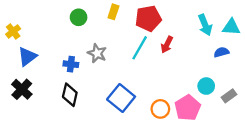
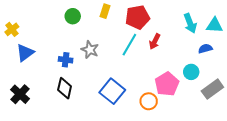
cyan circle: (206, 86) -> (191, 72), moved
black cross: (22, 89) -> (20, 94), moved
gray rectangle: (229, 96) -> (212, 89), size x1.5
pink pentagon: (188, 108) -> (167, 84), moved

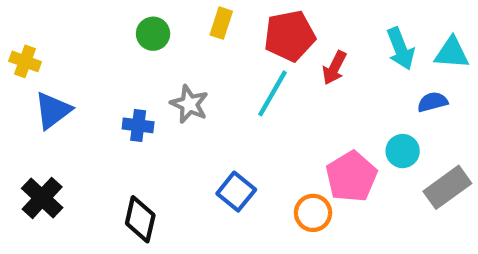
yellow cross: (12, 29) -> (25, 61), turned -32
red arrow: (155, 42) -> (334, 68), moved
black diamond: (65, 88) -> (140, 219), moved
blue square: (112, 91) -> (236, 192), size x0.7

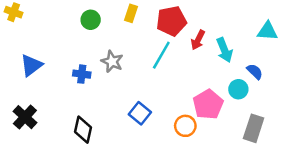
cyan arrow: (400, 49) -> (224, 50), moved
yellow cross: (25, 61) -> (14, 12), moved
blue semicircle: (432, 102) -> (255, 72), moved, turned 60
gray rectangle: (447, 187) -> (254, 128), moved, turned -36

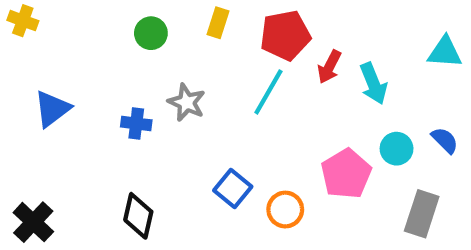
blue semicircle: (255, 72) -> (445, 140), moved
black cross: (25, 117) -> (33, 222), moved
orange circle: (185, 126) -> (285, 210), moved

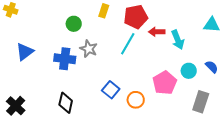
green circle: (151, 33) -> (74, 24), moved
red arrow: (329, 67) -> (157, 32), turned 63
blue cross: (136, 123) -> (65, 59), size x1.5

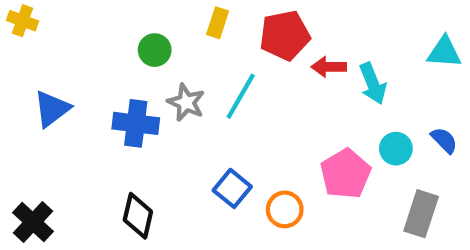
cyan line: (128, 44) -> (241, 96), moved

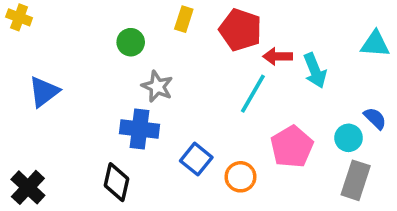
red pentagon: (285, 35) -> (240, 30), turned 30
cyan line: (241, 96) -> (253, 94), moved
blue cross: (136, 123) -> (140, 129), moved
cyan circle: (396, 149) -> (349, 138), moved

